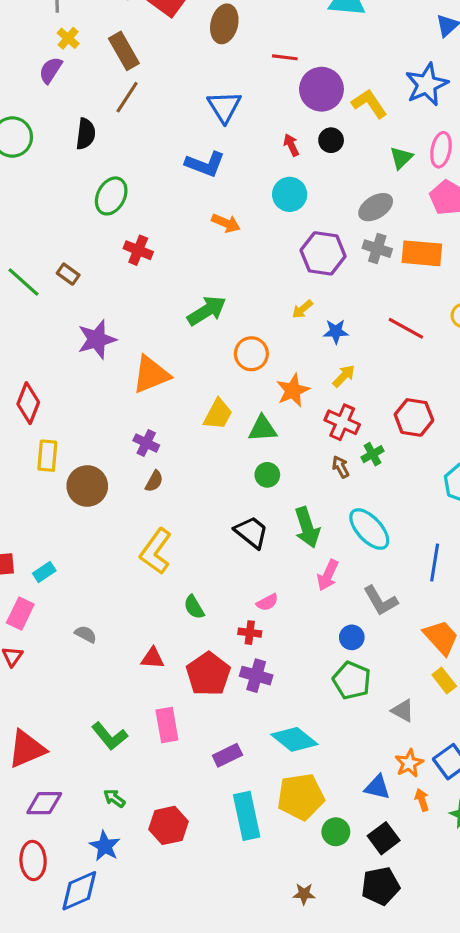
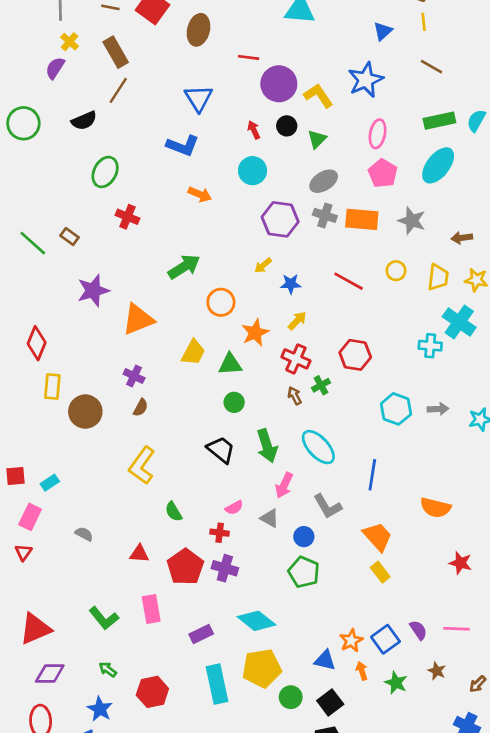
black semicircle: (86, 134) -> (84, 121), turned 60
green triangle: (401, 158) -> (317, 139), moved
gray triangle: (403, 711) -> (270, 518), moved

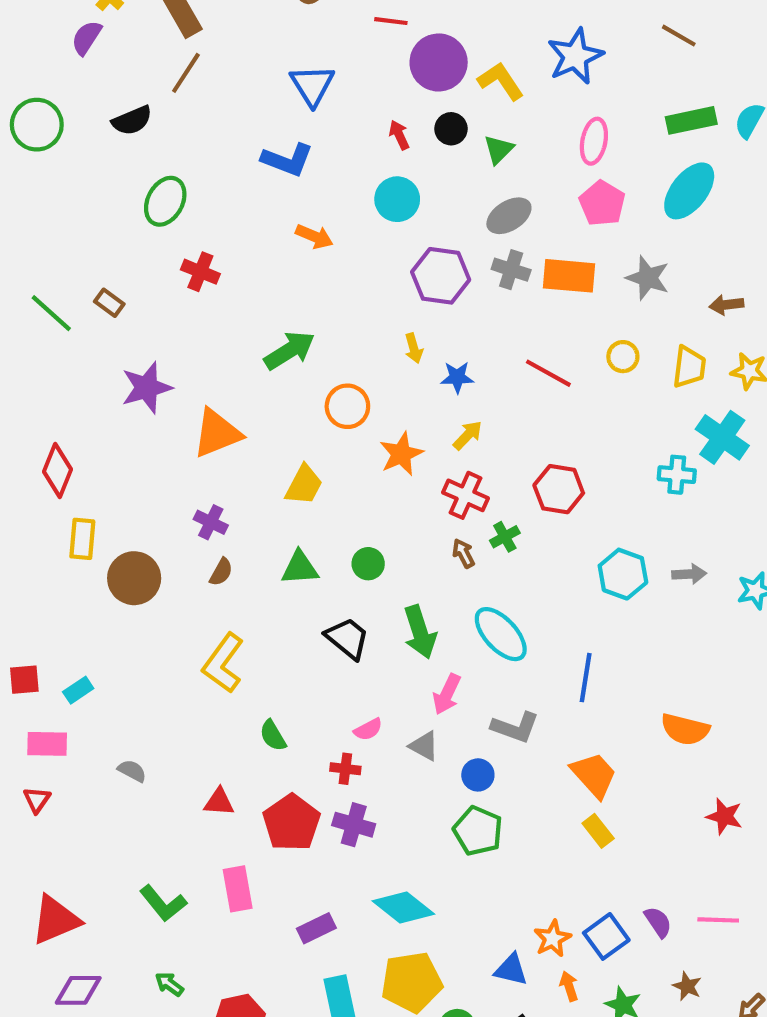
yellow arrow: (263, 265) -> (414, 348), turned -66
green triangle: (230, 364) -> (300, 568), moved
gray L-shape: (328, 506) -> (515, 727), turned -40
pink rectangle: (30, 517) -> (47, 744), turned 65

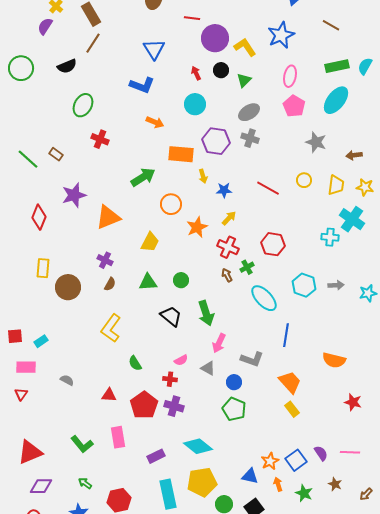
orange rectangle: (569, 276) -> (181, 154), moved
red diamond: (57, 470) -> (39, 217), moved
cyan ellipse: (501, 634) -> (264, 298), moved

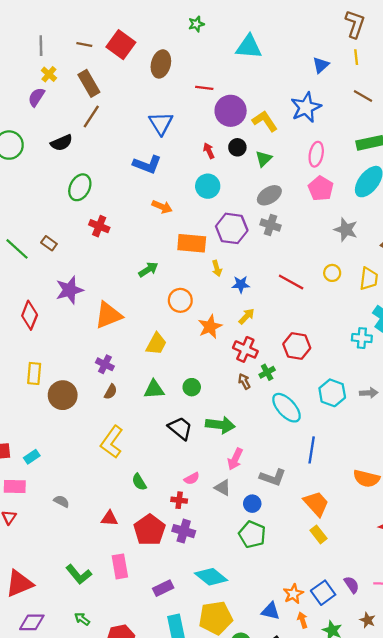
green arrow: (143, 177) -> (148, 270), size x0.7
green arrow: (206, 313) -> (220, 425), turned -65

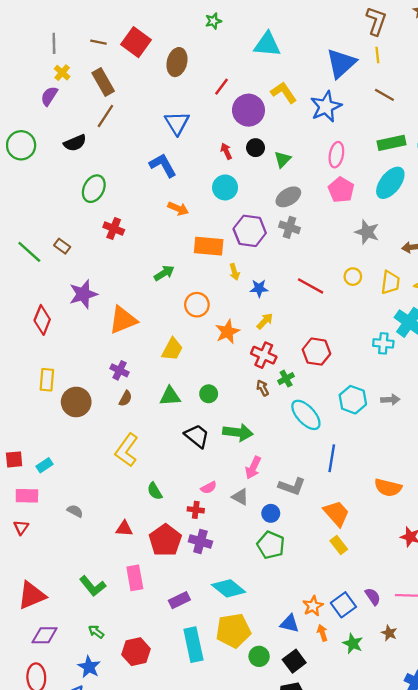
blue triangle: (321, 65) -> (341, 63), size x1.8
red line: (204, 88) -> (222, 87), turned -60
yellow L-shape: (265, 121) -> (284, 93), moved
blue L-shape: (147, 164) -> (163, 165), turned -140

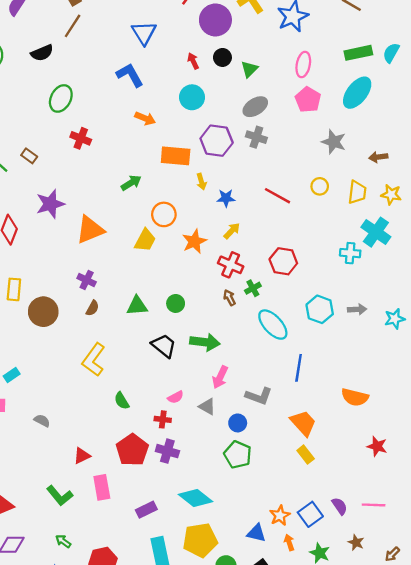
yellow trapezoid: (172, 349) -> (145, 240), moved
red triangle: (124, 529) -> (82, 456), moved, turned -30

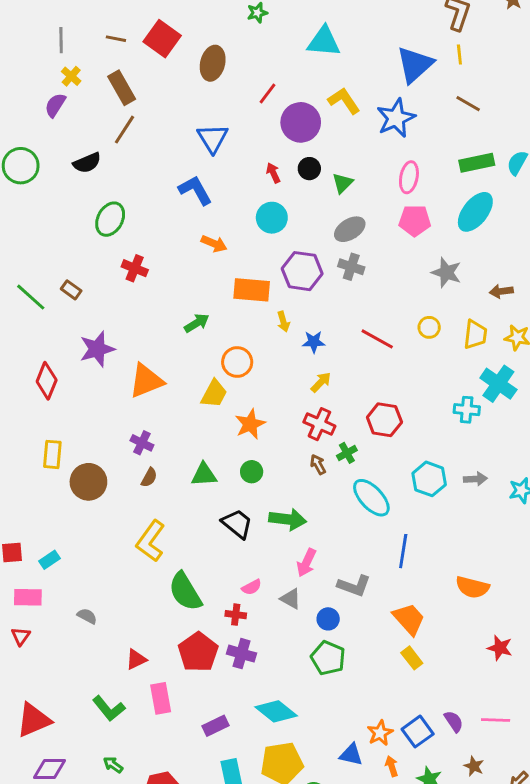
pink pentagon: (308, 100) -> (415, 221), turned -30
orange star: (194, 241) -> (250, 424), moved
green semicircle: (122, 401) -> (185, 592), size x1.8

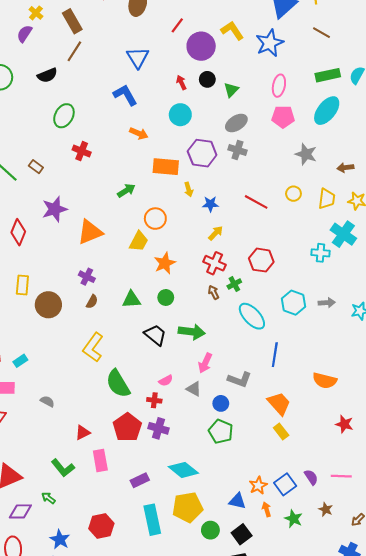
green arrow: (113, 765) -> (48, 498), moved

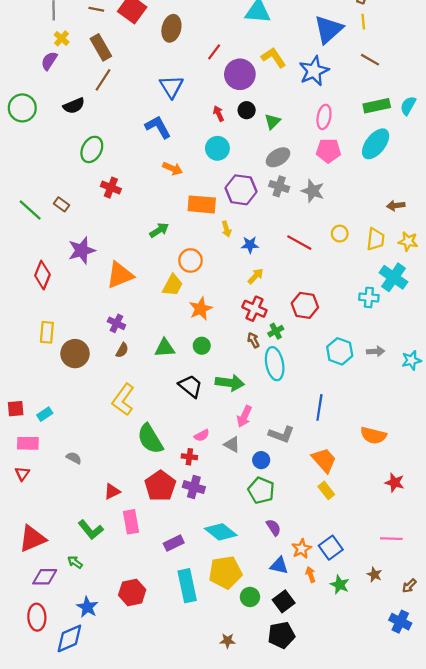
gray star: (306, 154) -> (313, 191), moved
cyan ellipse: (252, 316) -> (275, 364), moved, turned 32
purple semicircle: (311, 477) -> (274, 527), moved

